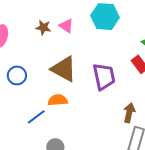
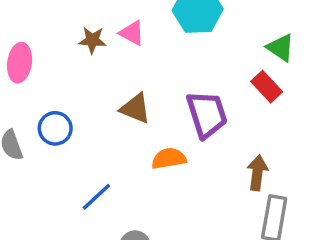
brown triangle: (64, 69) -> (135, 108), size x0.7
orange semicircle: (58, 100) -> (169, 158), moved

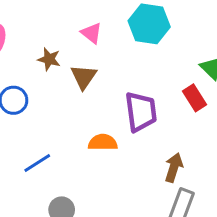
brown star: (92, 40) -> (49, 59), moved
brown triangle: (135, 108) -> (84, 77), moved, turned 32

